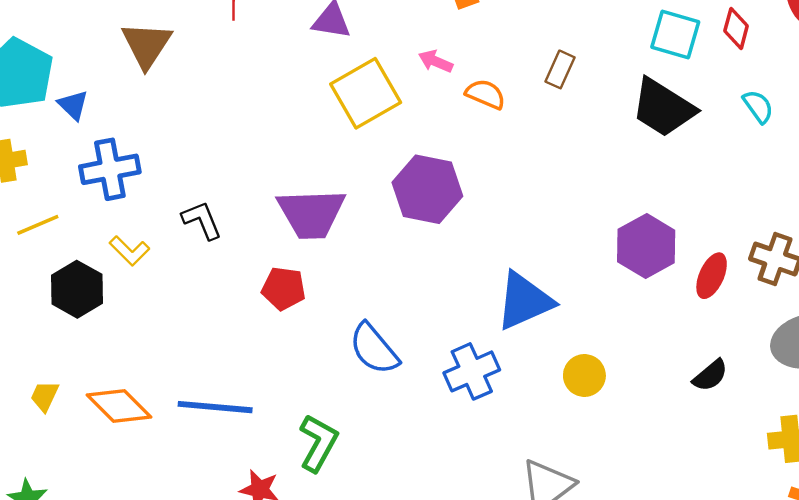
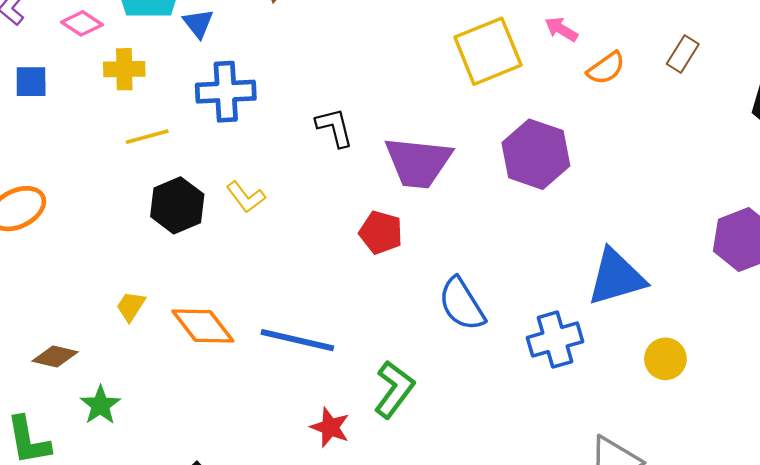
orange semicircle: (485, 94) -> (606, 68), turned 114
black L-shape: (202, 220) -> (335, 127), moved
yellow L-shape: (129, 251) -> (246, 197), moved

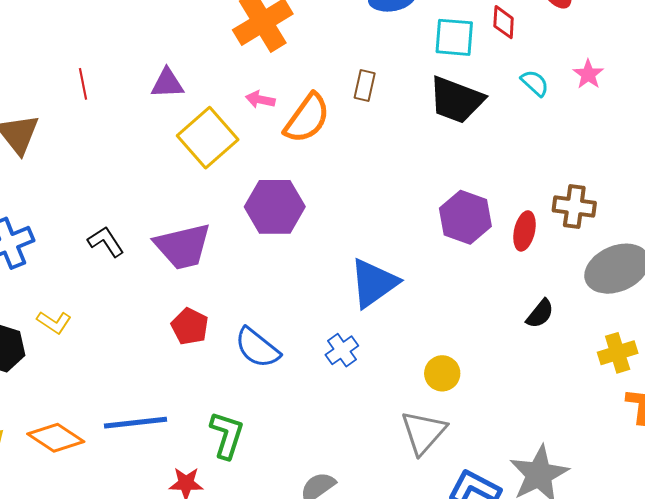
orange semicircle: (606, 68) -> (307, 118), size x1.6
red pentagon: (381, 233) -> (190, 326), moved, turned 30
blue cross: (555, 340) -> (342, 350), size x0.7
yellow circle: (665, 359) -> (442, 373), moved

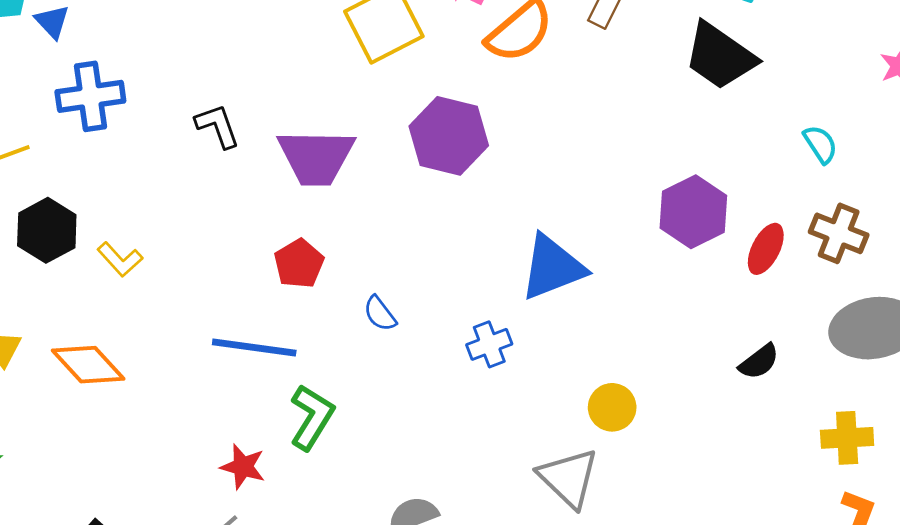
cyan semicircle: (535, 83) -> (820, 144), moved
yellow L-shape: (54, 322) -> (120, 259), moved
blue semicircle: (257, 348) -> (380, 314), size x0.6
blue line: (135, 423) -> (254, 348), moved
gray triangle: (423, 432) -> (568, 478), turned -42

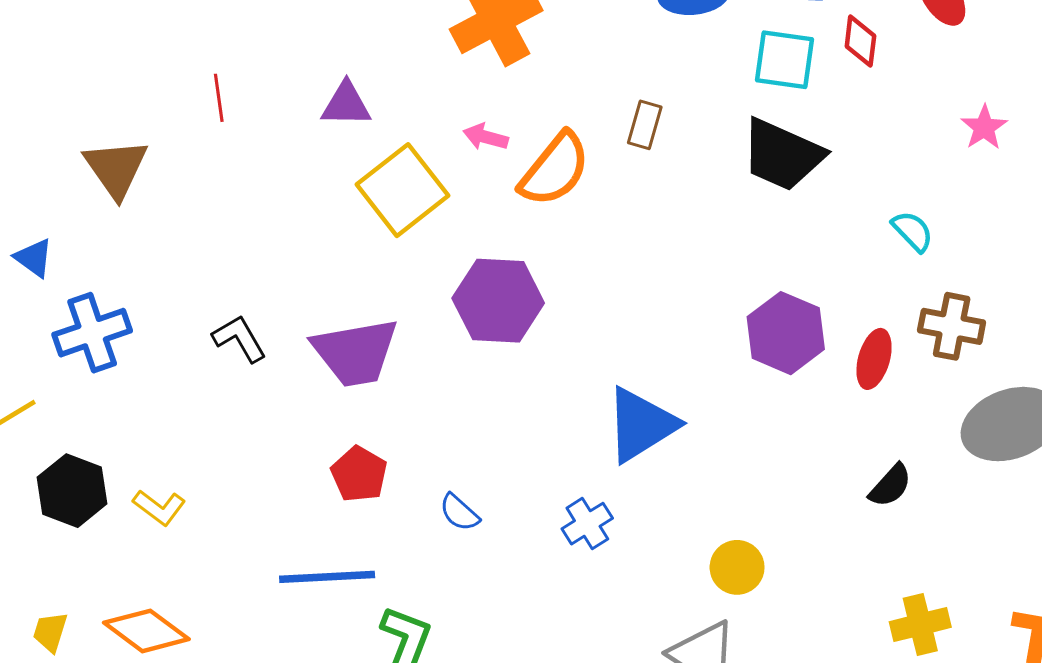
yellow cross: (847, 438) -> (920, 625), moved

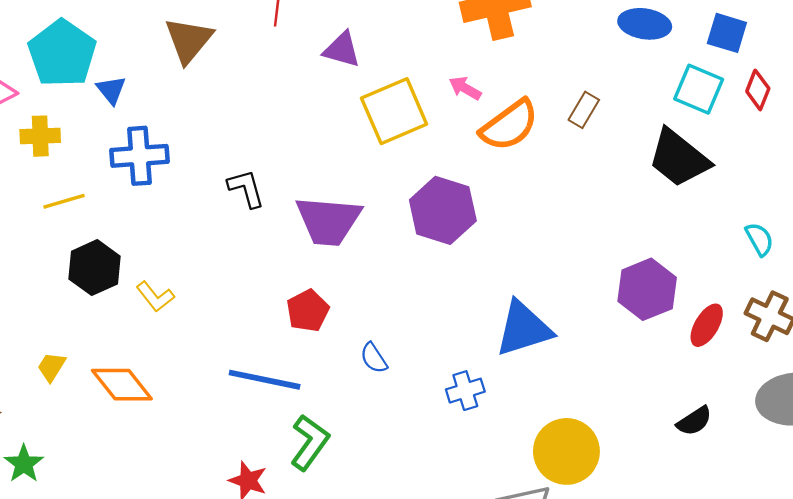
purple triangle: (346, 104) -> (342, 50), moved
yellow circle: (737, 567) -> (566, 451), size x1.6

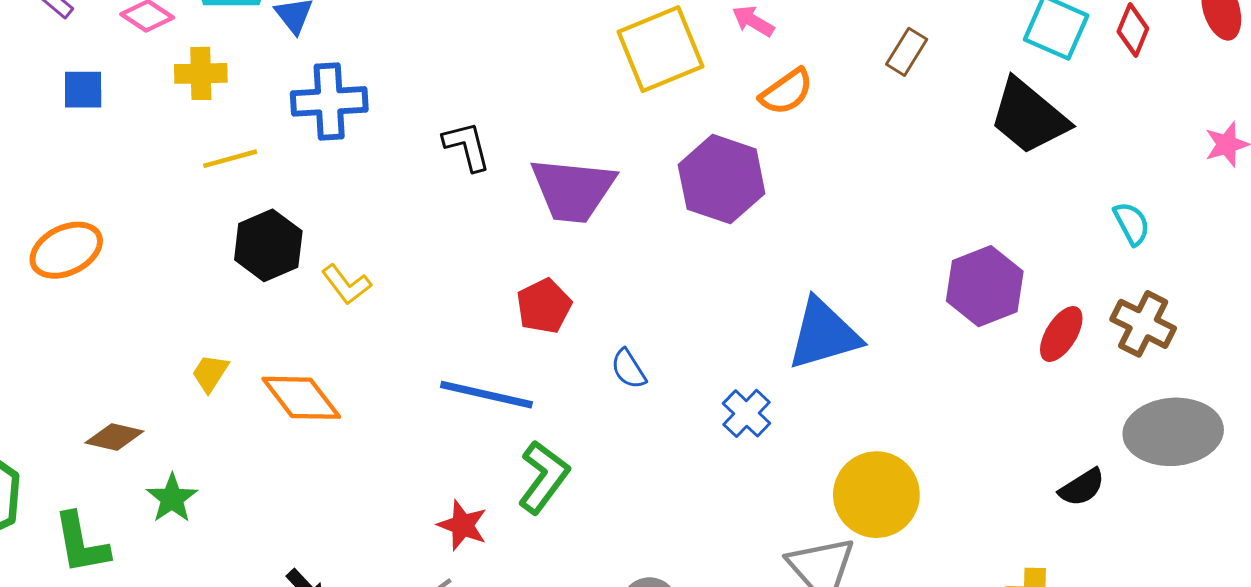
orange semicircle: (509, 125) -> (786, 92), moved, size x0.7
blue cross: (465, 391) -> (747, 413), turned -30
black semicircle: (694, 421) -> (1082, 487), moved

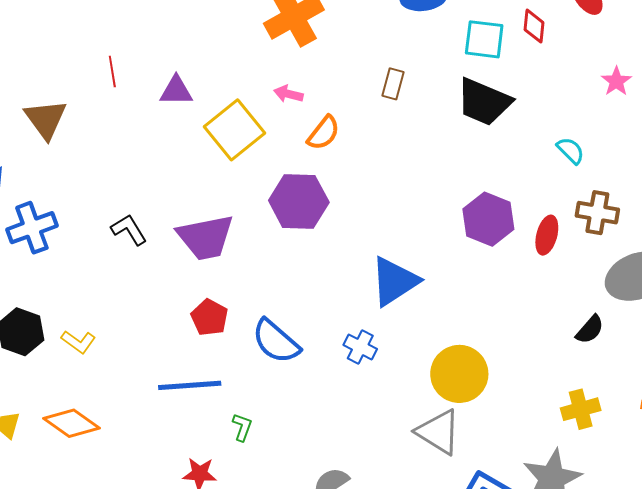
blue semicircle: (629, 369) -> (276, 341), size x1.8
green L-shape: (543, 477) -> (242, 427), size x0.6

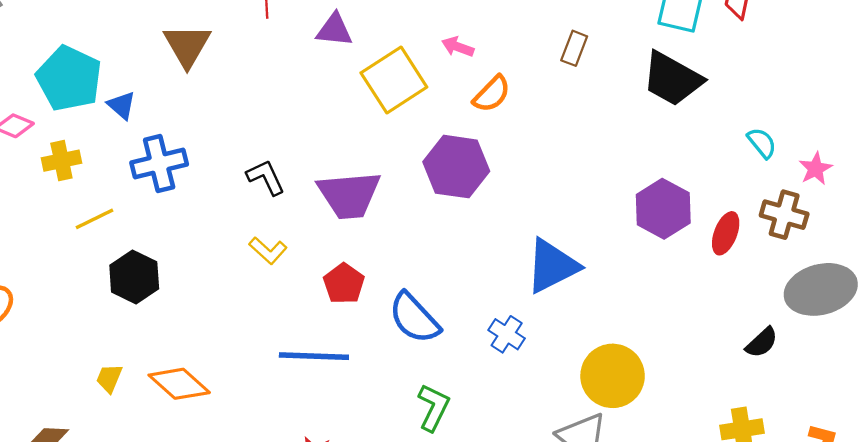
pink star: (616, 81) -> (816, 169), moved
yellow L-shape: (78, 342) -> (268, 250), moved
green L-shape: (242, 427) -> (433, 408), moved, size x1.5

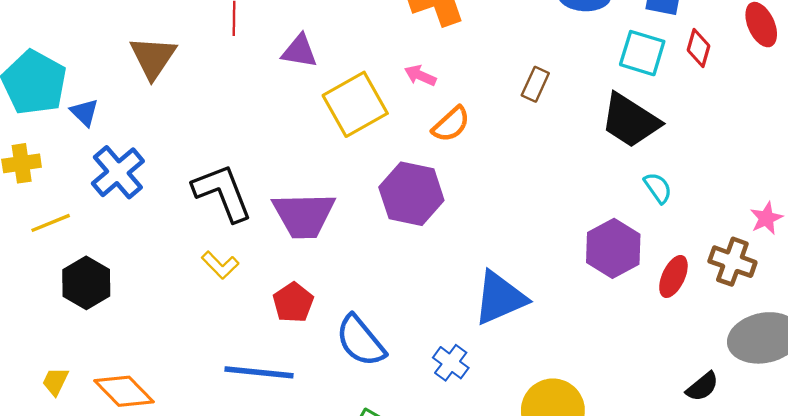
cyan semicircle: (762, 143) -> (658, 188), moved
blue cross: (159, 163) -> (118, 172), turned -30
black L-shape: (266, 177) -> (222, 193), size x1.6

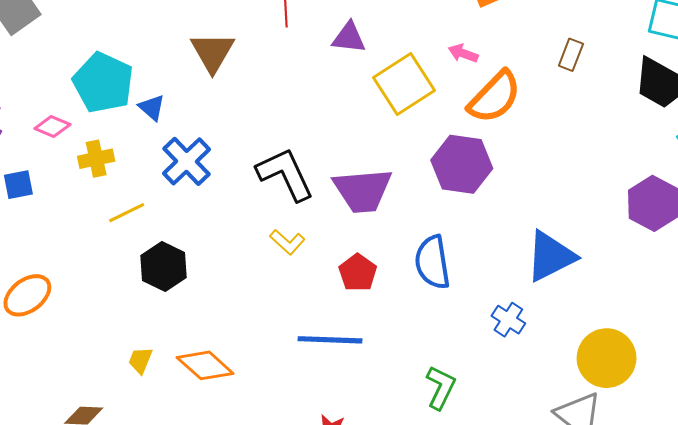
orange semicircle: (451, 124) -> (495, 97), size x1.5
blue semicircle: (361, 341) -> (432, 262), moved, turned 34

